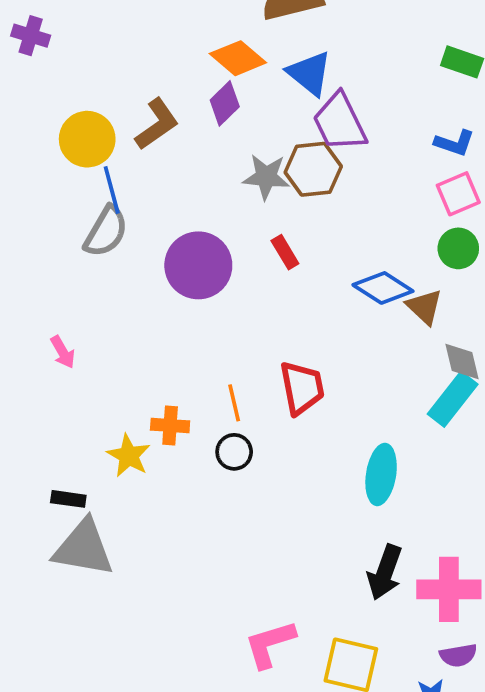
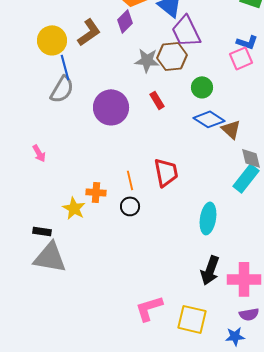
pink square: (458, 194) -> (241, 58), moved
green circle: (458, 248) -> (202, 87), moved

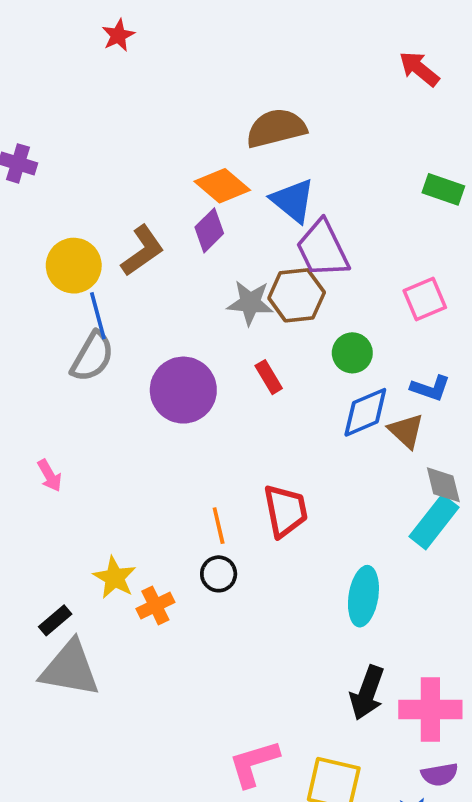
blue L-shape: (247, 42) -> (430, 388), moved
blue diamond: (209, 119) -> (365, 412), turned -56
orange cross: (96, 192) -> (155, 605), moved, turned -30
black rectangle: (42, 231) -> (55, 620), turned -48

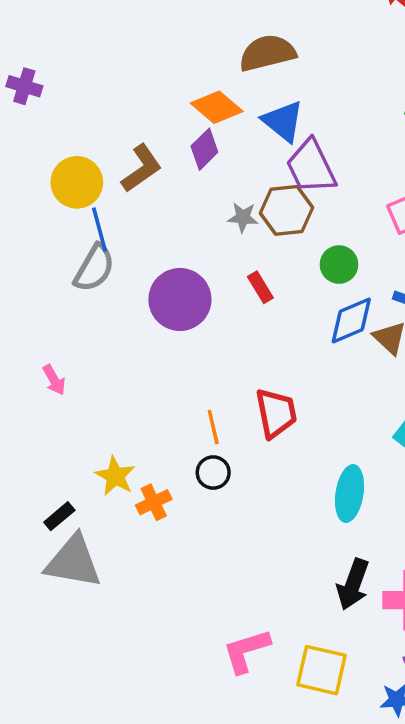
gray star: (250, 303) -> (243, 217), size x0.7

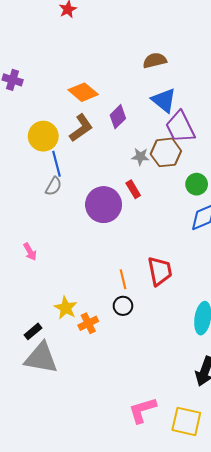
brown semicircle: (267, 53) -> (155, 60), size x0.7
orange diamond: (217, 107) -> (83, 92), moved
gray semicircle: (94, 268) -> (53, 186), size x0.7
red rectangle: (260, 287) -> (133, 189), moved

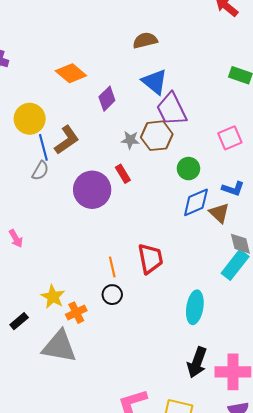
brown L-shape: (81, 128) -> (67, 140), moved
gray triangle: (41, 358) -> (59, 346), moved

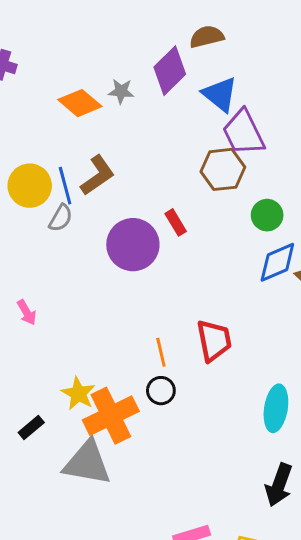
orange diamond: (71, 73) -> (80, 103), moved
purple diamond: (107, 99) -> (170, 71), moved, size x1.4
yellow circle: (30, 119) -> (30, 186), moved
gray star: (130, 140) -> (121, 91), moved
orange cross: (76, 313) -> (111, 416), size x1.8

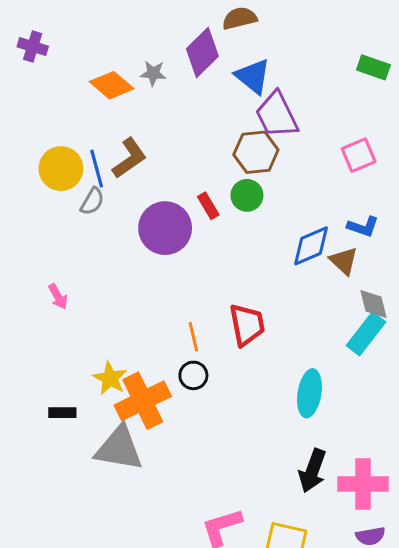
green circle: (267, 215) -> (247, 195), moved
black rectangle: (31, 427) -> (62, 413), turned 40

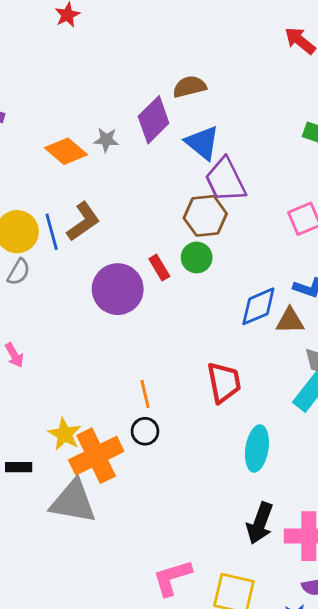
gray semicircle: (92, 201) -> (19, 272), moved
brown triangle: (344, 261) -> (290, 321), turned -44
red trapezoid: (247, 325) -> (224, 382), moved

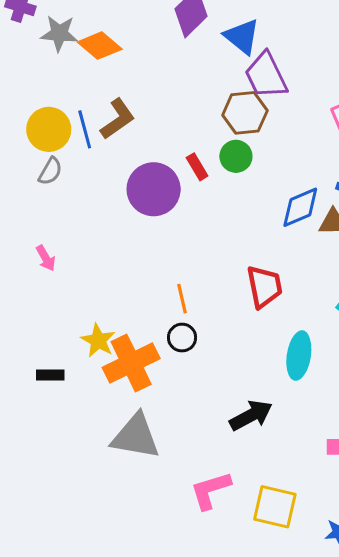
gray star: (106, 140) -> (59, 34), moved, size x1.4
gray triangle: (73, 502) -> (136, 436), moved
black arrow: (260, 523) -> (251, 415), moved, turned -138

